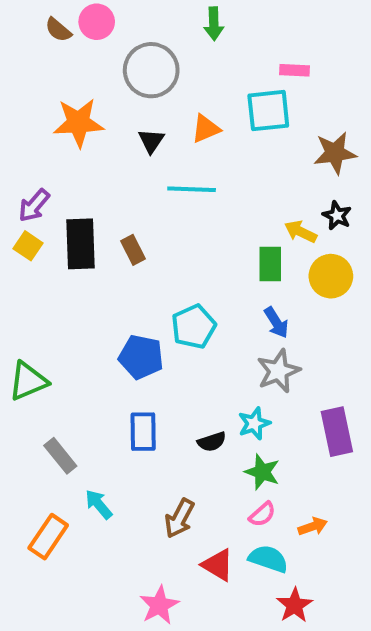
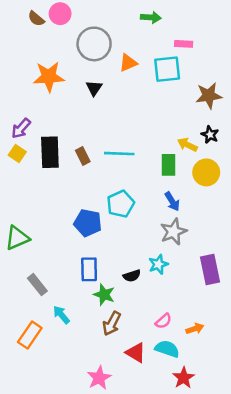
green arrow: (214, 24) -> (151, 17), moved, turned -84
orange triangle: (206, 129) -> (128, 63), moved
cyan line: (192, 189) -> (119, 154), moved
green star: (262, 472) -> (104, 295), moved

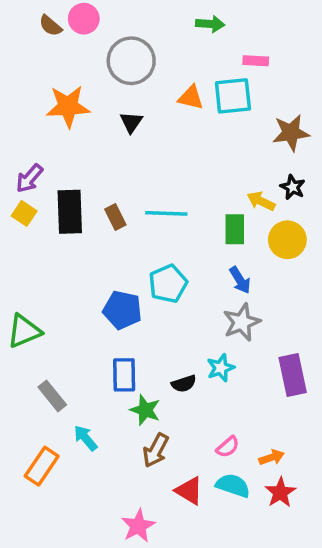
orange triangle: (128, 63) -> (191, 98), moved, turned 36
red star: (184, 378) -> (280, 492), moved

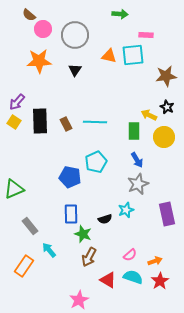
pink circle: (84, 19) -> (43, 29), moved

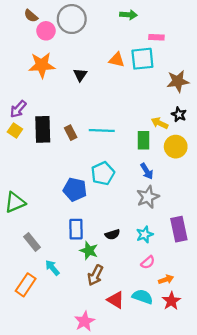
gray circle: (75, 35) -> (72, 19), moved
cyan star: (126, 210) -> (145, 234), moved
pink semicircle: (130, 255) -> (148, 262), moved

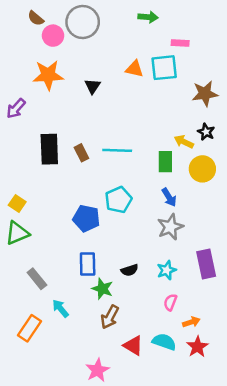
purple arrow: (18, 109) -> (16, 108), moved
yellow square: (15, 131) -> (17, 203), moved
pink semicircle: (148, 262) -> (170, 302), turned 152

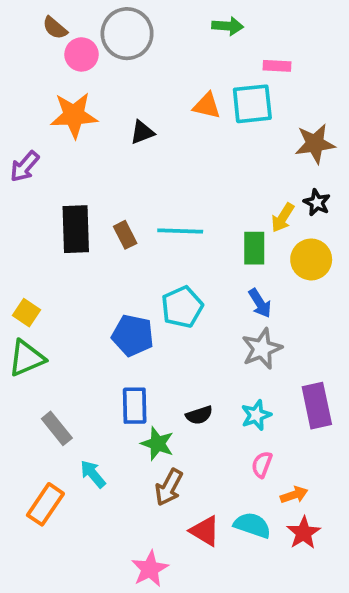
black triangle: (93, 86) -> (142, 132), turned 35
yellow arrow: (184, 142) -> (283, 218), turned -84

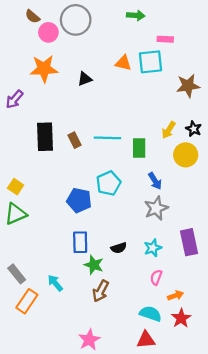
black star: (317, 203) -> (194, 129), moved
green rectangle: (254, 248) -> (139, 148), moved
gray rectangle: (57, 428) -> (17, 274), moved
red triangle: (205, 531) -> (146, 340), moved, turned -36

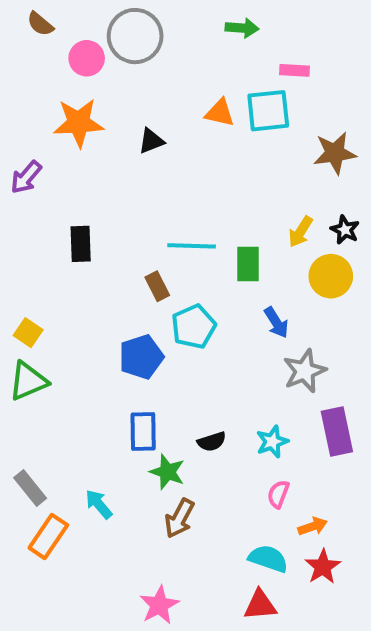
brown semicircle: (33, 17) -> (40, 24), moved
black rectangle: (45, 137) -> (81, 244), size x0.7
brown rectangle: (75, 140) -> (157, 286), moved
blue pentagon: (79, 200) -> (141, 357), turned -30
gray star: (156, 208) -> (305, 371), moved

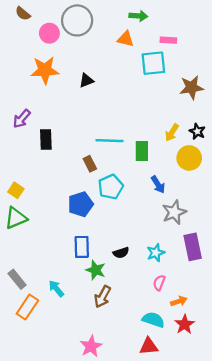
orange triangle: (220, 113) -> (126, 39), moved
purple arrow: (26, 177) -> (22, 119), moved

